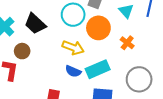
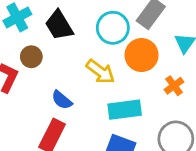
blue semicircle: (73, 71) -> (62, 100), moved

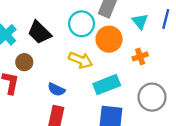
orange cross: (174, 86) -> (140, 56), turned 32

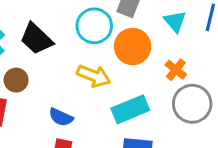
orange cross: (140, 56) -> (176, 70), turned -32
gray circle: (152, 97) -> (192, 104), moved

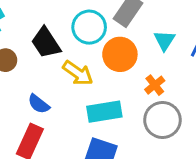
black trapezoid: (36, 39) -> (46, 43), moved

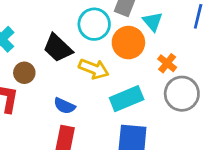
cyan triangle: (164, 40) -> (153, 22), moved

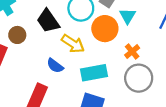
blue semicircle: (64, 106) -> (55, 66), moved

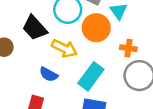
orange cross: (132, 51) -> (128, 48), turned -35
cyan rectangle: (94, 73) -> (91, 76), turned -35

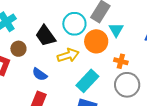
yellow arrow: (64, 48) -> (68, 55), turned -50
blue semicircle: (49, 74) -> (40, 74), moved

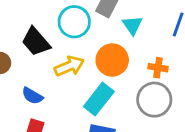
orange circle: (96, 41) -> (112, 60), moved
orange cross: (121, 61) -> (158, 68), moved

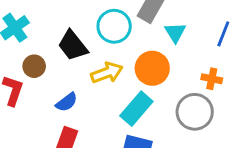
orange cross: (158, 68) -> (212, 79), moved
blue semicircle: (32, 96) -> (67, 102), turned -70

